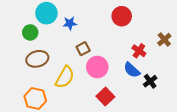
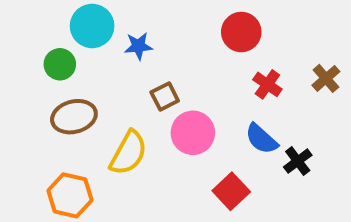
red cross: (139, 51) -> (267, 84), moved
red square: (105, 96) -> (231, 191), moved

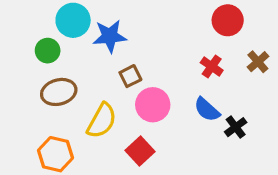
red circle: (241, 32) -> (228, 20), moved
blue star: (138, 46) -> (110, 36), size x1.5
red square: (231, 191) -> (140, 151), moved

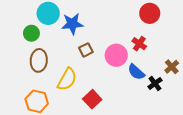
brown cross: (258, 62) -> (172, 67), moved
brown ellipse: (59, 92) -> (39, 60), turned -70
pink circle: (153, 105) -> (116, 55), moved

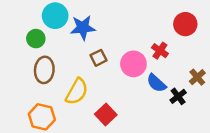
red circle: (150, 13) -> (185, 24), moved

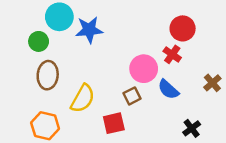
red circle: (185, 24) -> (183, 28), moved
brown square: (99, 58) -> (132, 96), moved
black cross: (178, 96) -> (192, 128), moved
red square: (106, 114) -> (114, 123), turned 30

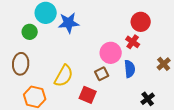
brown ellipse: (48, 75) -> (21, 64), moved
blue semicircle: (168, 89) -> (130, 69), turned -138
red square: (114, 123) -> (88, 95), turned 36

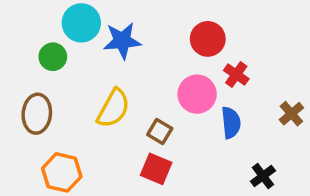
red circle: (141, 22) -> (208, 39), moved
brown square: (102, 74) -> (160, 132), moved, turned -32
yellow semicircle: (64, 76) -> (113, 108), moved

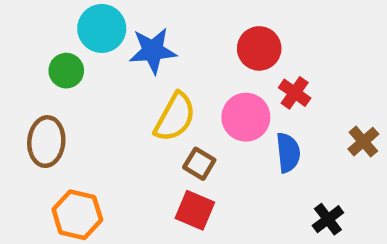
yellow semicircle: (113, 108) -> (175, 117), moved

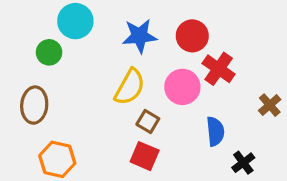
blue star: (153, 51) -> (140, 36), moved
red cross: (295, 93) -> (219, 69), size x1.4
blue semicircle: (288, 153) -> (215, 131), moved

